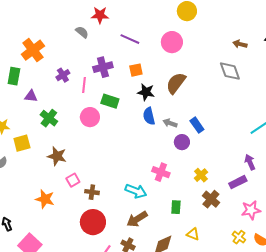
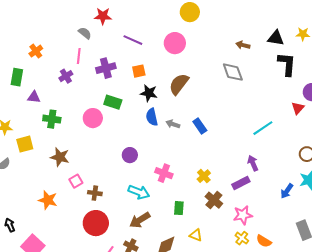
orange cross: (33, 50) -> (36, 51), size x0.6
pink line: (84, 85) -> (79, 56), moved
green cross: (49, 118) -> (52, 119), turned -30
purple circle: (182, 142) -> (130, 155), moved
pink star: (251, 210) -> (243, 215), moved

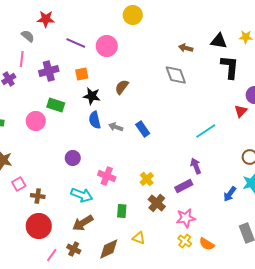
pink circle: (175, 43) -> (107, 46), moved
brown semicircle: (179, 84) -> (122, 87), size x0.7

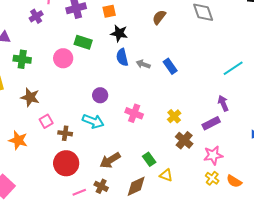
brown semicircle: (122, 87) -> (159, 17), moved
cyan arrow: (82, 195) -> (93, 121), moved
green rectangle: (122, 211) -> (149, 159), moved, turned -40
pink line: (52, 255) -> (79, 192), turned 32

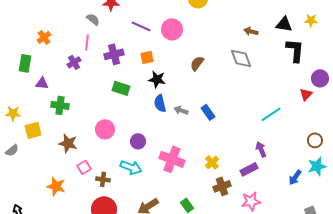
pink circle: (63, 58) -> (105, 129), moved
pink cross: (134, 113) -> (172, 159), size x1.4
brown cross: (184, 140) -> (222, 186), turned 30

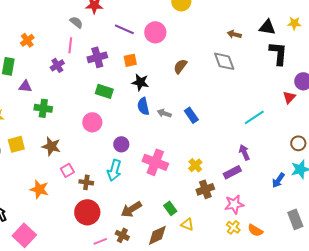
pink circle: (105, 129) -> (92, 122), moved
yellow square: (33, 130) -> (16, 144), moved
cyan arrow: (131, 167) -> (114, 170), turned 85

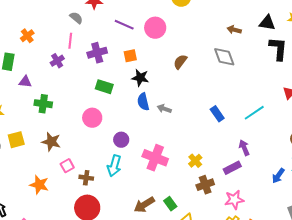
blue rectangle: (191, 115) -> (217, 114), moved
brown arrow: (131, 209) -> (144, 205), moved

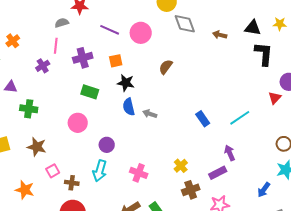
gray semicircle: (76, 18) -> (62, 23), turned -56
gray diamond: (224, 57) -> (185, 24), moved
pink cross: (155, 158) -> (139, 173), moved, size x0.7
blue arrow: (278, 176) -> (264, 190), moved

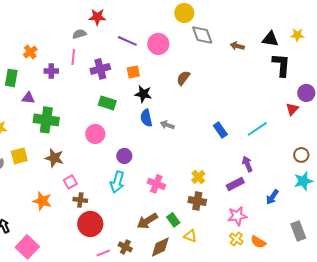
purple cross: (43, 66) -> (51, 71), moved, turned 32
green cross: (29, 109) -> (46, 120), size x1.4
brown cross: (72, 183) -> (80, 200), moved
brown cross: (191, 190) -> (197, 201), moved, turned 30
blue arrow: (264, 190) -> (272, 197), moved

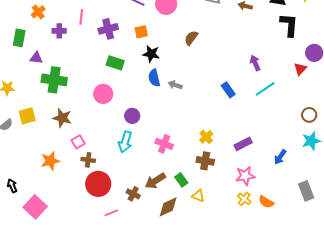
purple arrow: (247, 164) -> (255, 63), moved
orange star: (42, 201) -> (50, 161), turned -30
brown cross: (125, 247) -> (133, 194), moved

